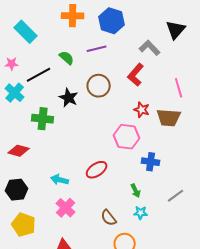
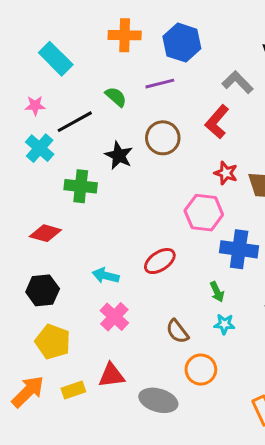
blue cross: (151, 162) -> (239, 249), size x1.4

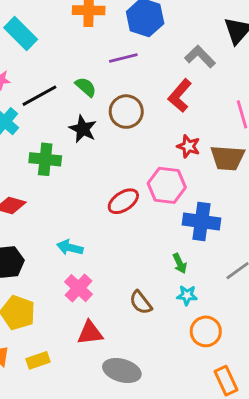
green semicircle: (116, 97) -> (86, 87), moved
red ellipse: (160, 261) -> (123, 201), moved
orange circle: (201, 370) -> (206, 331), moved
red triangle: (111, 375) -> (90, 333), moved

